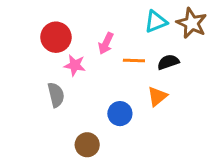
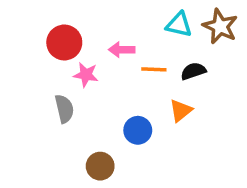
cyan triangle: (156, 22) -> (179, 25), turned 35
pink arrow: (106, 43) -> (122, 50), turned 65

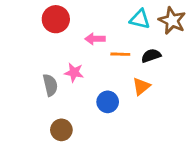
red circle: (64, 42) -> (56, 19), moved
pink star: (86, 75) -> (74, 72), moved
brown circle: (100, 166) -> (61, 130), moved

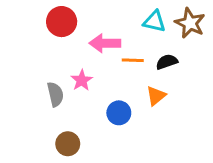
pink arrow: (95, 39) -> (105, 43), size x1.4
pink star: (74, 72) -> (82, 80), turned 30

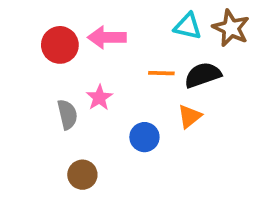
red circle: (62, 22) -> (60, 45), moved
pink arrow: (105, 43) -> (107, 37), moved
black semicircle: (167, 62) -> (203, 75), size x1.4

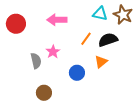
red circle: (60, 45) -> (16, 24), moved
orange line: (161, 73) -> (86, 39), turned -56

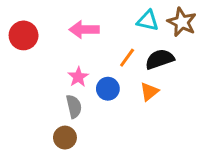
gray semicircle: (36, 61) -> (74, 106), moved
blue circle: (77, 73) -> (108, 89), moved

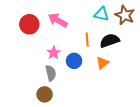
pink arrow: (84, 30) -> (58, 20), turned 30
red circle: (24, 35) -> (29, 24), moved
orange line: (127, 58) -> (87, 40), turned -40

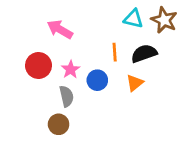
pink arrow: (58, 20) -> (60, 29), moved
red circle: (29, 24) -> (38, 65), moved

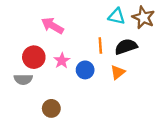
gray semicircle: (67, 96) -> (23, 79), moved, turned 102

